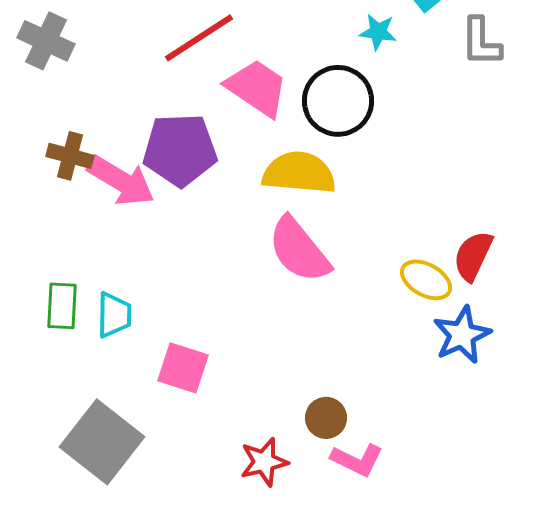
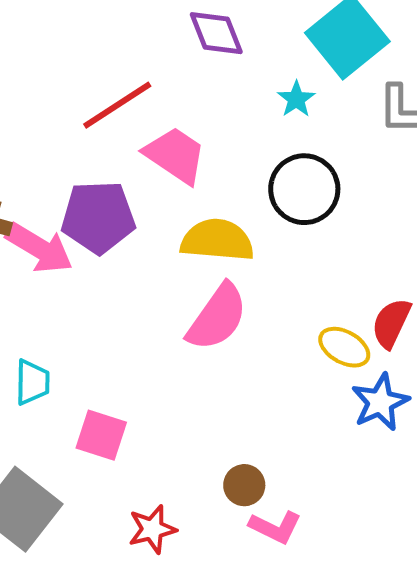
cyan star: (378, 32) -> (296, 99), turned 30
black circle: (338, 101) -> (304, 189), moved
pink semicircle: (299, 250) -> (217, 317), turned -106
red star: (264, 462) -> (152, 529), moved

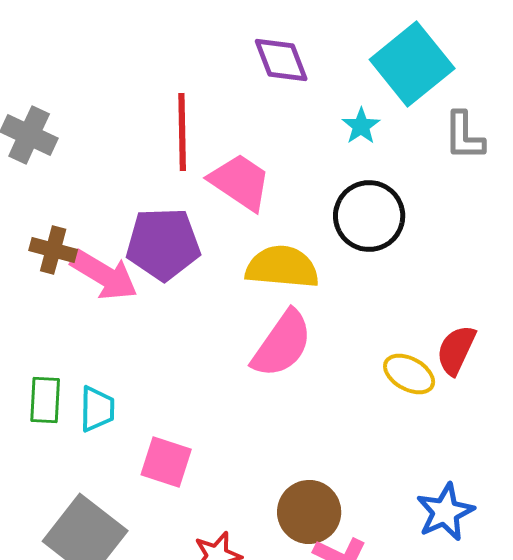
red line: (117, 105) -> (182, 132), turned -58
blue star: (380, 402) -> (445, 512), moved
brown circle: (244, 485) -> (309, 512), size x1.5

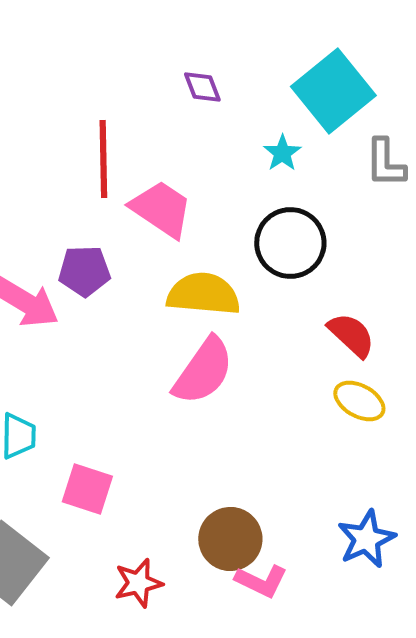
purple diamond: (281, 60) -> (202, 87), size x0.7
purple pentagon: (163, 244) -> (84, 271), size x0.7
red semicircle: (456, 350) -> (351, 335), moved, turned 108
yellow ellipse: (409, 374) -> (359, 401), moved

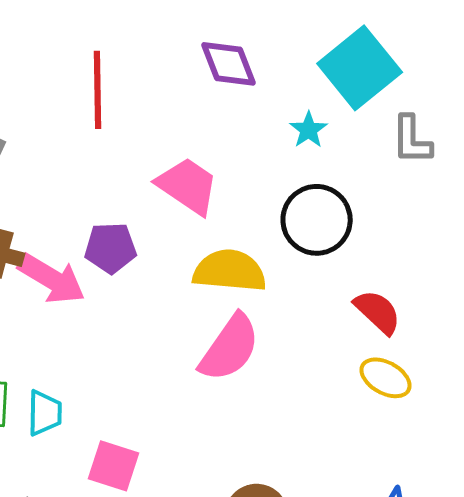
purple diamond: (202, 87) -> (229, 64), size x1.5
red line: (103, 159) -> (98, 90), moved

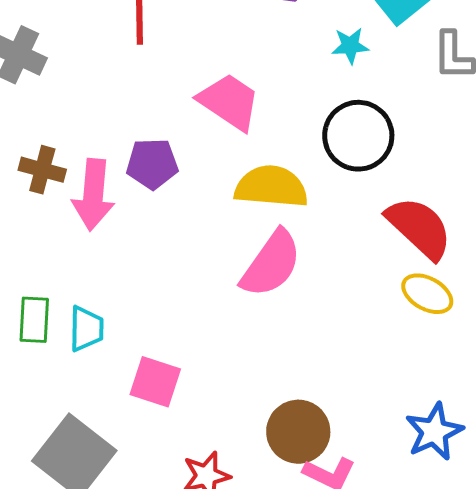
cyan star: (309, 130) -> (350, 46), turned 30
pink arrow: (52, 279) -> (93, 195), turned 64
red semicircle: (378, 312) -> (419, 228), size x1.4

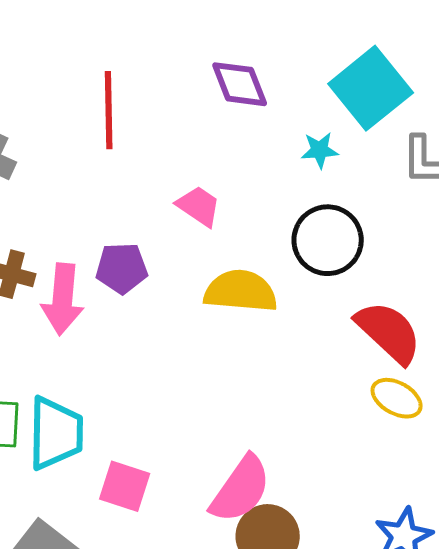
pink trapezoid: (229, 102) -> (199, 206), size x0.7
pink semicircle: (271, 264) -> (241, 489), moved
cyan trapezoid: (86, 329) -> (56, 433), size x1.6

